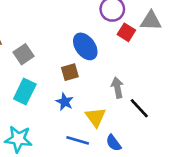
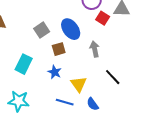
gray square: (24, 54) -> (42, 30), moved
gray arrow: (117, 88) -> (95, 49), moved

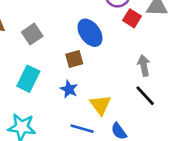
gray square: (42, 30) -> (32, 34), moved
gray arrow: (95, 49) -> (144, 66), moved

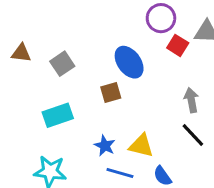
cyan rectangle: (28, 79) -> (58, 115), turned 45
blue star: (69, 89) -> (105, 146), moved
yellow triangle: (100, 105) -> (141, 146), turned -40

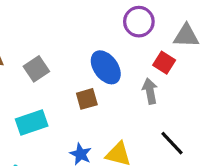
red square: (178, 45) -> (164, 63), moved
gray arrow: (191, 100) -> (150, 91), moved

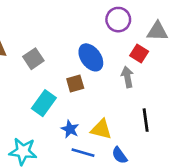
cyan rectangle: (32, 123) -> (44, 103), moved, turned -35
black line: (172, 143) -> (146, 120), turned 35

